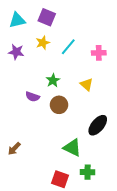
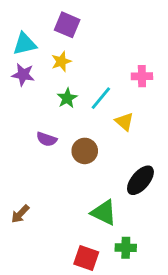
cyan triangle: (17, 20) -> (25, 44), moved
cyan line: (68, 47) -> (101, 98), moved
green star: (53, 80) -> (67, 98), moved

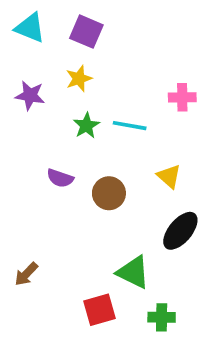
cyan triangle: (25, 44) -> (30, 28), moved, turned 35
cyan line: (101, 98) -> (130, 126), turned 60
yellow triangle: (124, 122) -> (169, 176), moved
red square: (86, 258) -> (100, 310), moved, turned -35

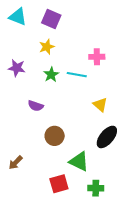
purple star: (30, 95) -> (17, 68), moved
pink cross: (182, 97) -> (97, 57), moved
brown circle: (109, 193) -> (55, 136), moved

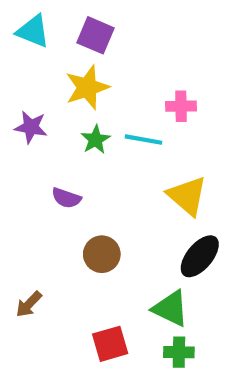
yellow star: (47, 47) -> (87, 87), size x1.5
yellow triangle: (100, 105) -> (187, 196), size x1.5
green triangle: (79, 161) -> (171, 308), moved

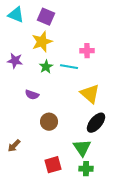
green triangle: (171, 308) -> (82, 148), turned 30

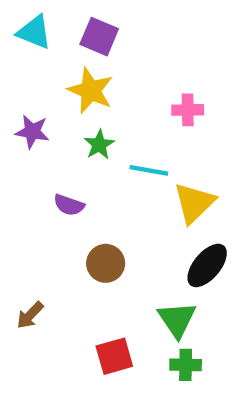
yellow star: (42, 42) -> (91, 91), turned -30
cyan line: (69, 67) -> (149, 170), moved
yellow triangle: (90, 94) -> (194, 203), turned 35

